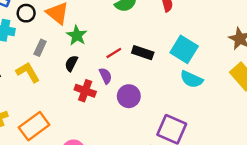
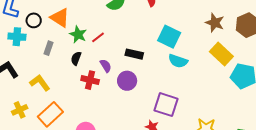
red line: (114, 53) -> (98, 37), moved
black rectangle: (143, 53) -> (134, 54), moved
yellow L-shape: (28, 72) -> (40, 83), moved

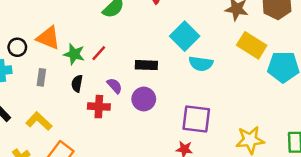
cyan square: (169, 37) -> (185, 36), turned 30

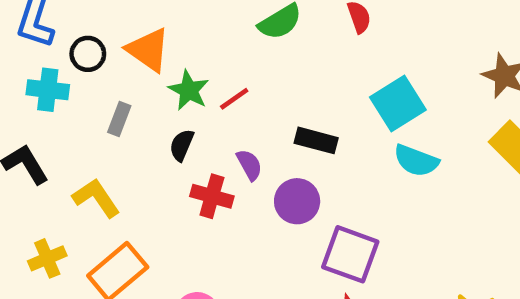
purple square: (196, 119) -> (350, 254), moved

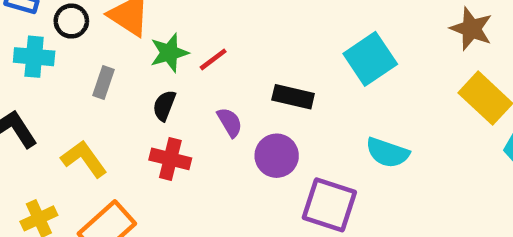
green star: (189, 90) -> (169, 53), turned 30
cyan semicircle: (416, 161) -> (387, 153), moved
red cross: (212, 196) -> (170, 159), moved

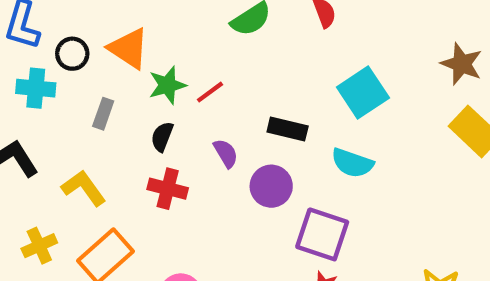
cyan semicircle: (387, 153) -> (352, 163), moved

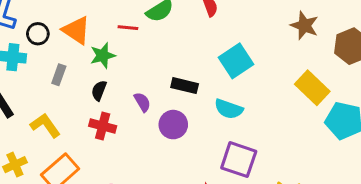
brown star: (462, 64) -> (304, 26), moved
red line: (210, 92) -> (128, 28), moved, turned 42
purple square: (322, 234) -> (239, 160), moved

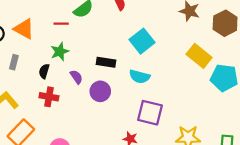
green star: (103, 55) -> (60, 52), moved

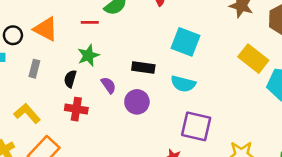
cyan square: (142, 41) -> (186, 42), turned -30

